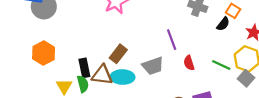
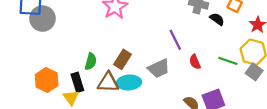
black semicircle: (223, 24) -> (217, 19), moved, turned -88
orange hexagon: (44, 53) -> (47, 80), moved
black rectangle: (84, 68) -> (77, 82), moved
green semicircle: (83, 84) -> (91, 61), moved, turned 35

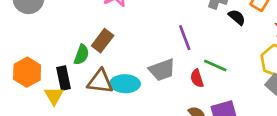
brown rectangle: (122, 59) -> (103, 41), moved
green line: (228, 61) -> (215, 65), moved
red semicircle: (195, 62) -> (197, 78), moved

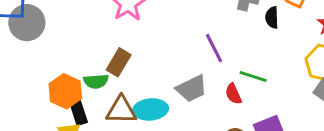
black semicircle: (237, 17) -> (272, 17), turned -126
green semicircle: (81, 55) -> (96, 81), turned 72
orange hexagon: (27, 72) -> (65, 91), moved

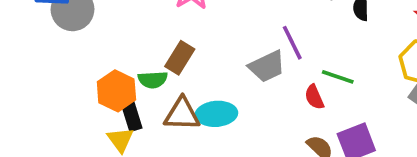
gray trapezoid: (192, 89) -> (267, 66), moved

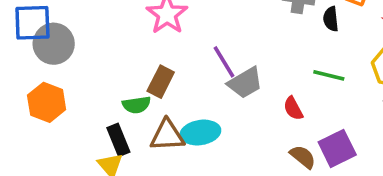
purple line: (292, 43) -> (224, 62), moved
green line: (338, 77) -> (329, 75), moved
orange hexagon: (116, 91) -> (47, 102), moved

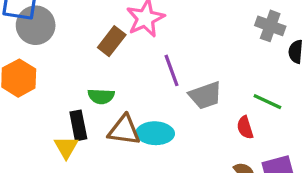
purple line: (224, 62) -> (171, 70), moved
green line: (329, 75) -> (267, 102), moved
brown rectangle: (161, 82) -> (112, 41), moved

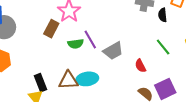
green semicircle: (101, 96) -> (76, 44), moved
green line: (267, 102) -> (163, 47), moved, turned 36

